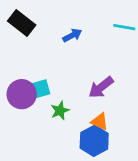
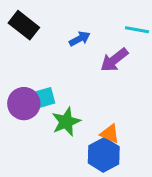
purple arrow: (101, 87) -> (114, 60), moved
green star: (60, 111) -> (66, 122), size x1.4

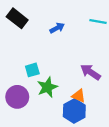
purple arrow: (114, 60) -> (90, 72), moved, turned 72
purple circle: (24, 104) -> (17, 97), moved

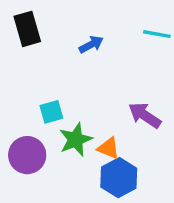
black rectangle: (17, 18) -> (27, 29), turned 36
orange triangle: (79, 96) -> (108, 148), moved

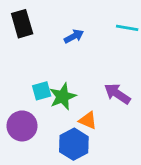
green star: (76, 140) -> (63, 97), moved
blue hexagon: (119, 178) -> (74, 144), moved

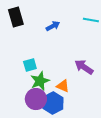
green star: (63, 97) -> (40, 81), moved
purple circle: (22, 126) -> (36, 99), moved

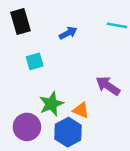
cyan square: (30, 65) -> (35, 61), moved
purple circle: (36, 99) -> (27, 127), moved

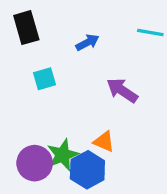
purple arrow: (108, 86) -> (122, 90), moved
green star: (51, 104) -> (63, 155), moved

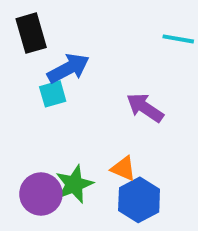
blue arrow: (87, 42) -> (68, 68), moved, size x1.5
blue hexagon: (87, 170) -> (139, 200), moved

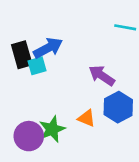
black rectangle: (31, 33) -> (22, 55), moved
blue hexagon: (139, 200) -> (118, 107), moved

